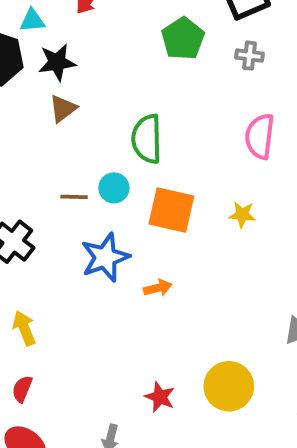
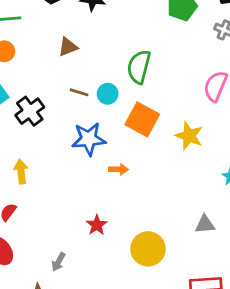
brown triangle: (63, 108) -> (68, 47), moved
yellow star: (242, 215) -> (189, 136), size x1.5
red star: (160, 397) -> (97, 225), moved

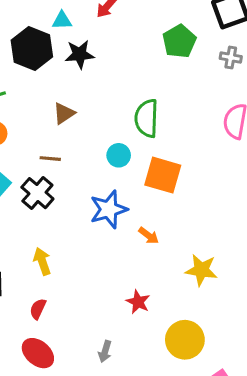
brown line: (79, 92) -> (50, 159), moved
yellow star: (189, 136) -> (201, 270), moved
orange arrow: (119, 169) -> (149, 236), turned 48
yellow circle: (148, 249) -> (185, 340), moved

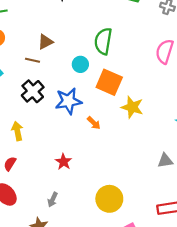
brown triangle: (64, 113) -> (45, 42), moved
black cross: (37, 193) -> (33, 91), moved
yellow star: (201, 270) -> (132, 107), moved
red star: (138, 302) -> (64, 162), moved

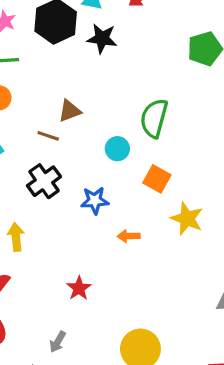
orange square: (109, 82) -> (157, 179), size x0.7
blue star: (68, 101) -> (95, 200), size x0.7
orange arrow: (94, 123) -> (129, 236), turned 128

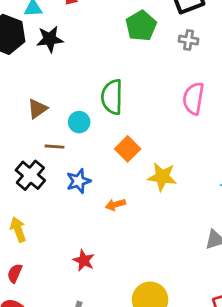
brown line: (48, 136) -> (55, 147), moved
cyan circle: (117, 149) -> (79, 122), moved
orange square: (157, 179) -> (128, 149), turned 30

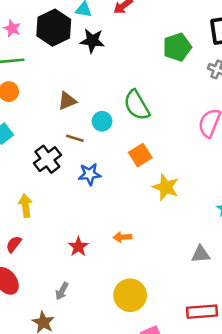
green semicircle: (112, 97) -> (137, 105), turned -44
orange arrow: (115, 205) -> (122, 237), moved

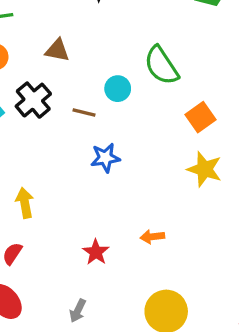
brown triangle: (67, 101) -> (57, 50), moved, turned 36
orange square: (140, 155) -> (200, 117), moved
black cross: (47, 159) -> (33, 100), moved

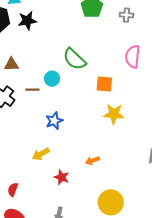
brown line: (84, 113) -> (32, 90), moved
orange square: (200, 117) -> (104, 84), turned -36
yellow arrow: (25, 203) -> (41, 154), moved, turned -96

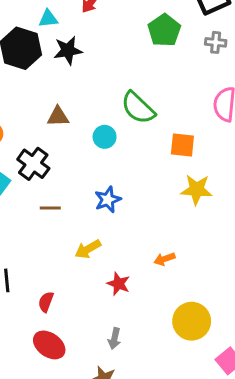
brown triangle: (11, 64) -> (58, 117), moved
brown line: (32, 90) -> (50, 208), moved

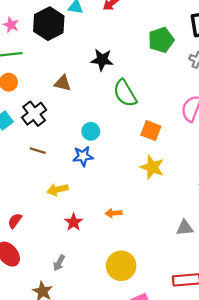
black star: (68, 50) -> (102, 60), moved
cyan circle: (105, 137) -> (91, 131), moved

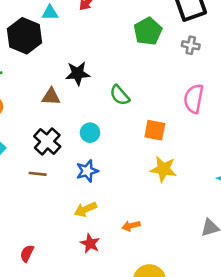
black star: (102, 60) -> (78, 73), moved
green semicircle: (125, 93) -> (120, 95), size x0.7
black cross: (34, 114) -> (47, 141), moved
cyan circle: (91, 131) -> (90, 133), moved
yellow arrow: (58, 190) -> (86, 209), moved

